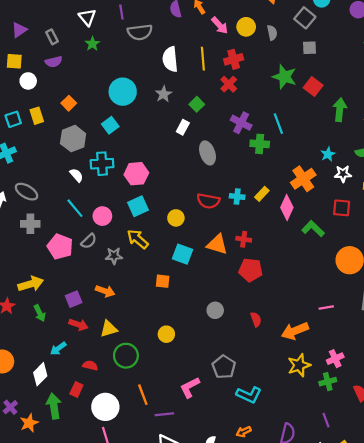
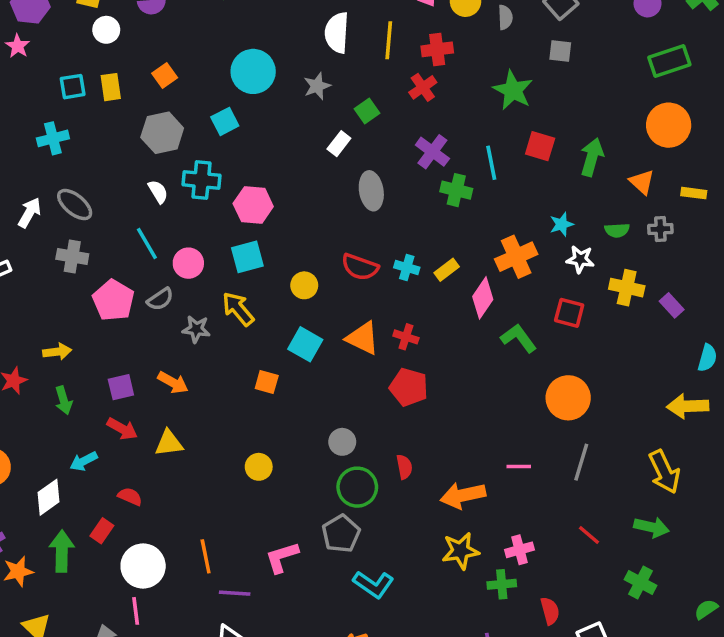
red square: (313, 87) -> (540, 146), moved, turned -30
yellow arrow: (31, 284) -> (57, 352), size x0.7
green circle: (126, 356) -> (357, 487), moved

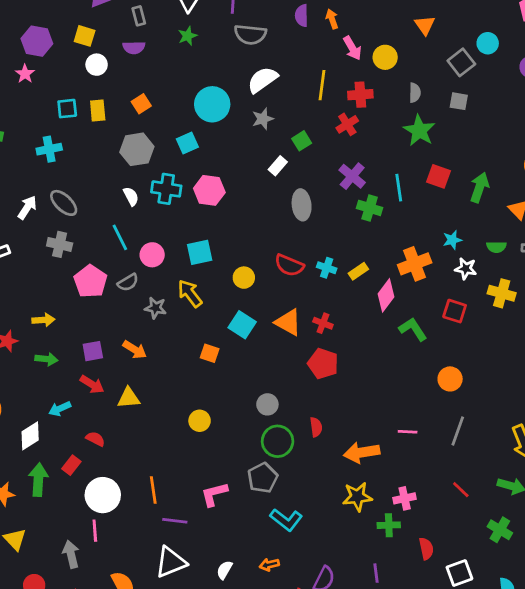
gray semicircle: (505, 17) -> (415, 93), moved
white semicircle: (337, 33) -> (263, 80), moved, turned 48
pink hexagon: (253, 205) -> (209, 190), moved
orange circle: (568, 398) -> (450, 379), size x0.7
green arrow: (64, 400) -> (46, 359), turned -70

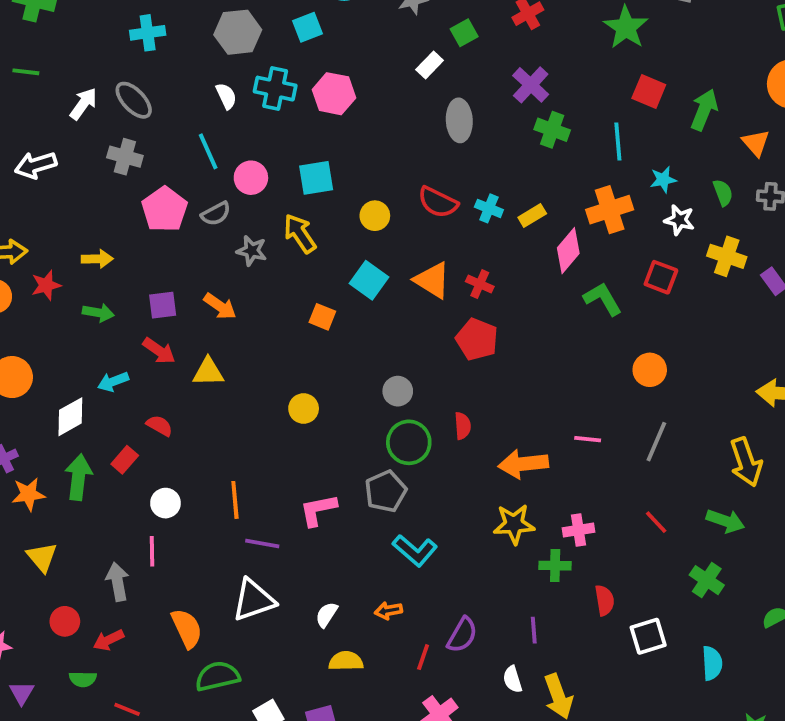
cyan cross: (49, 149) -> (148, 33), moved
cyan line: (399, 188) -> (618, 142), moved
green semicircle: (496, 247) -> (723, 193), turned -114
white circle: (103, 495) -> (165, 503), size x0.6

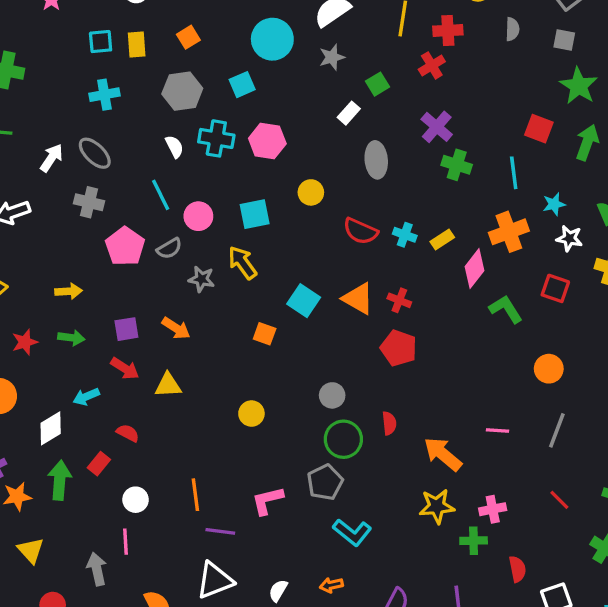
green star: (626, 27) -> (579, 86), moved
yellow circle: (375, 216) -> (311, 192), moved
red star: (46, 285) -> (25, 342), moved
orange arrow: (523, 464) -> (443, 454), turned 48

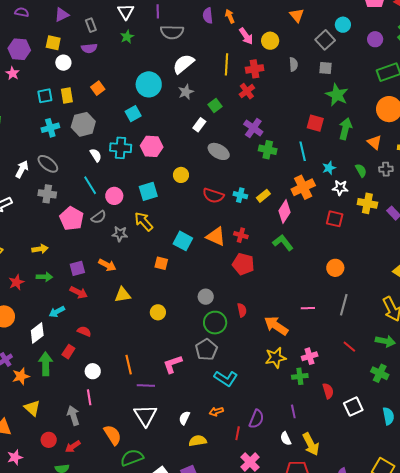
gray hexagon: (182, 91) -> (83, 124), moved
gray ellipse: (376, 160) -> (219, 151), turned -50
green L-shape: (506, 309) -> (283, 243), moved
yellow triangle: (168, 385) -> (123, 295), moved
white triangle: (215, 580) -> (145, 415), turned -35

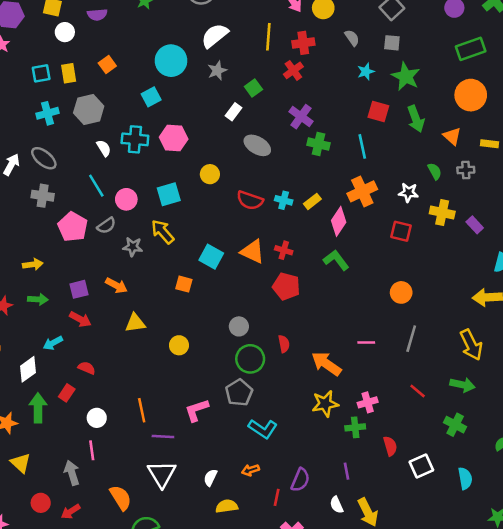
gray semicircle: (293, 64) -> (352, 38), turned -32
green arrow: (345, 129) -> (416, 119), turned 145
cyan star: (329, 168) -> (366, 72), moved

